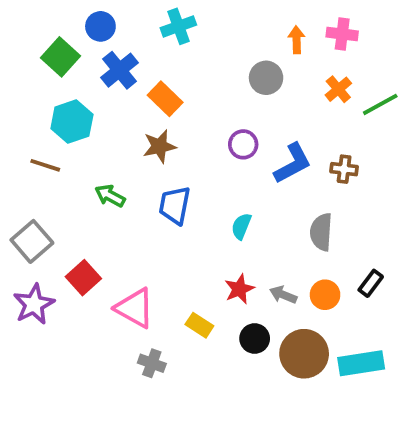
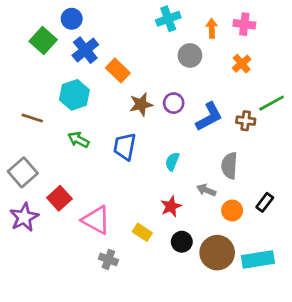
cyan cross: (178, 26) -> (168, 19), moved
green line: (380, 104) -> (272, 103), moved
cyan hexagon: (72, 122) -> (74, 95), moved
brown star: (159, 146) -> (141, 104), moved
gray arrow: (283, 295) -> (206, 190), moved

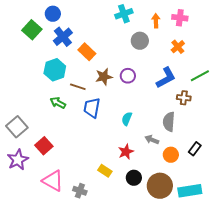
blue L-shape: (209, 117) -> (166, 78), moved
brown line: (32, 118) -> (78, 87), moved
brown cross: (246, 121) -> (184, 98), moved
pink triangle: (96, 220) -> (53, 181), moved

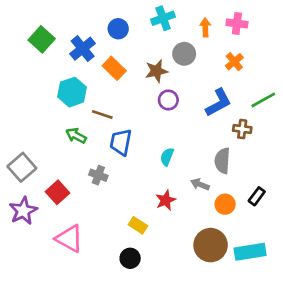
blue circle: (53, 14) -> (118, 29), moved
brown star: (104, 77) -> (156, 71), moved
black circle: (134, 178) -> (130, 258), moved
gray cross: (80, 191) -> (98, 175), moved

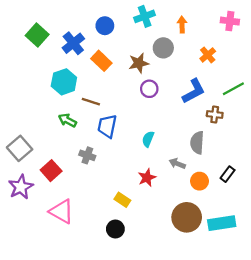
pink cross: (237, 23) -> (230, 21), moved

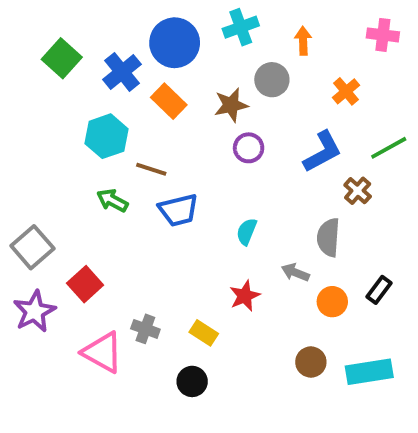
blue circle: (105, 26) -> (175, 43), size x1.6
brown cross: (215, 115) -> (358, 191), turned 35
blue trapezoid: (107, 126) -> (178, 210), turned -115
gray cross: (87, 155) -> (145, 329), moved
brown circle: (187, 217) -> (311, 362), size x0.6

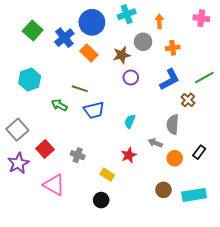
orange cross: (346, 91) -> (173, 48), moved, turned 32
cyan hexagon: (106, 136) -> (30, 80), moved
gray cross: (145, 329) -> (78, 155), moved

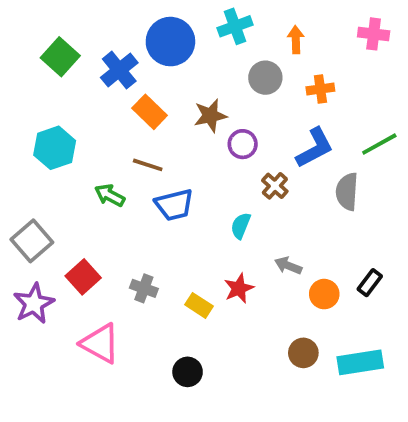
orange rectangle: (89, 53) -> (150, 112), moved
brown star: (122, 55) -> (210, 116), moved
brown cross: (188, 100) -> (275, 186), moved
gray semicircle: (173, 124) -> (347, 192), moved
yellow rectangle: (107, 175) -> (199, 305), moved

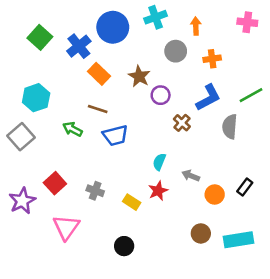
brown star: (210, 116) -> (139, 76), turned -30
cyan semicircle: (241, 226) -> (159, 162), moved
gray square: (32, 241) -> (21, 137), moved
pink triangle: (100, 343) -> (66, 227), turned 36

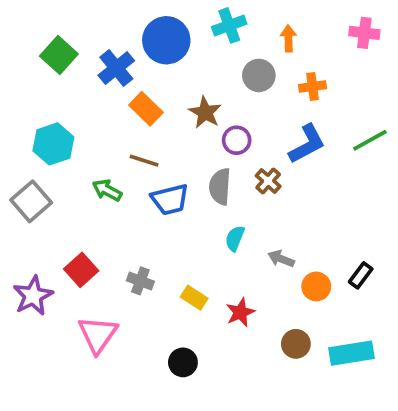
gray semicircle: (230, 127) -> (220, 187), moved
red star: (158, 191) -> (240, 312), moved

